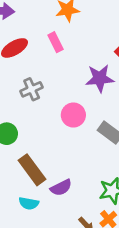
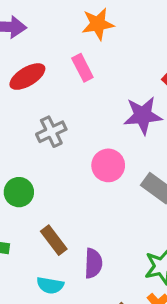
brown rectangle: (32, 170) -> (54, 240), size x0.7
purple semicircle: (61, 188) -> (93, 263), turned -60

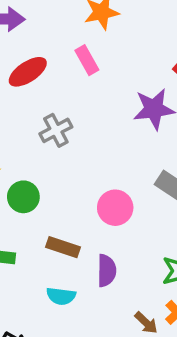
pink circle: (108, 165) -> (115, 208), moved
brown rectangle: (54, 240) -> (63, 247), turned -32

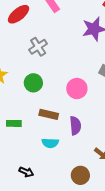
green circle: (23, 197) -> (33, 83), moved

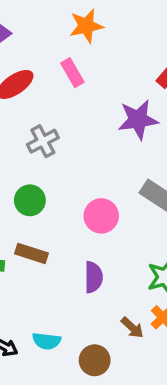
brown rectangle: (49, 114) -> (31, 253), moved
cyan semicircle: (50, 143) -> (47, 341), moved

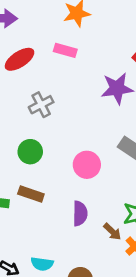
pink rectangle: (72, 73) -> (65, 50), turned -45
brown arrow: (132, 328) -> (112, 232), moved

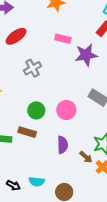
pink rectangle: (65, 50) -> (63, 39), moved
green circle: (30, 152) -> (36, 110), moved

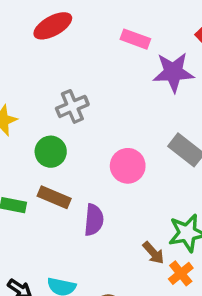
gray cross: (32, 68) -> (72, 106), moved
green circle: (36, 110) -> (51, 152), moved
purple semicircle: (63, 145) -> (94, 220), moved

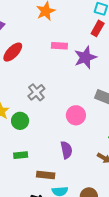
green circle: (51, 152) -> (20, 121), moved
brown rectangle: (54, 197) -> (46, 175), moved

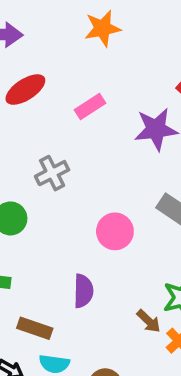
pink rectangle: (59, 46) -> (90, 107), moved, turned -49

